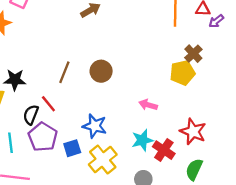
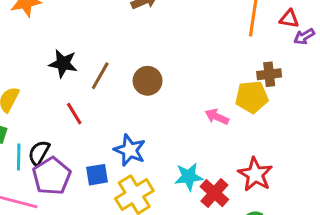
brown cross: (193, 54) -> (269, 74), turned 30
black star: (15, 80) -> (63, 64), moved
pink arrow: (148, 105) -> (217, 117), moved
black semicircle: (31, 115) -> (39, 153), moved
purple pentagon: (43, 137) -> (52, 176), moved

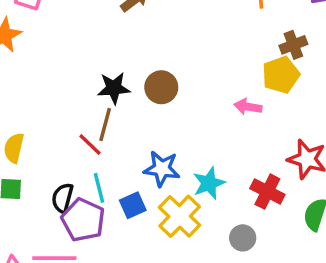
black star: (63, 64) -> (114, 88), moved
brown line: (100, 76) -> (105, 125), moved
cyan line: (19, 157) -> (99, 188), moved
cyan star: (189, 177) -> (209, 183), moved

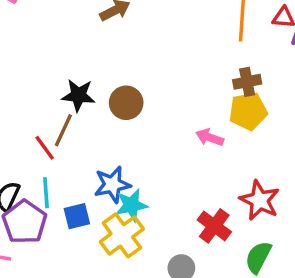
brown cross: (293, 45) -> (247, 82), moved
blue star: (162, 169) -> (112, 185), turned -30
cyan star: (209, 183) -> (131, 205), moved

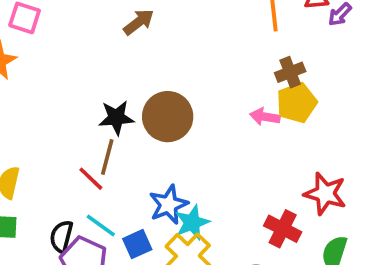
brown circle: (126, 103) -> (168, 117), size x1.4
pink arrow: (210, 137) -> (265, 117), moved
cyan line: (46, 193) -> (101, 225), turned -40

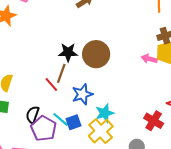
blue star: (168, 205) -> (82, 94), moved
cyan line: (101, 225) -> (61, 119), moved

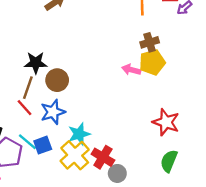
brown circle: (96, 54) -> (57, 80), moved, size x0.7
red line: (51, 84) -> (25, 108), moved
red cross: (154, 121) -> (103, 157), moved

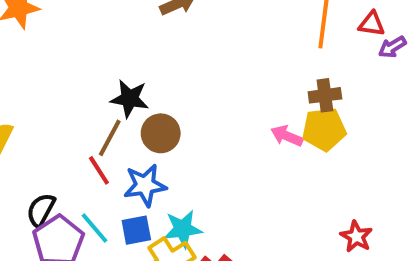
red star: (166, 122) -> (356, 237), moved, size x0.7
blue square: (43, 145) -> (136, 230), moved

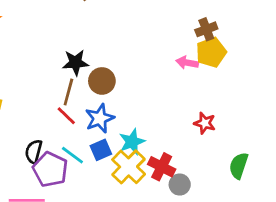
red star: (356, 237) -> (205, 123), moved

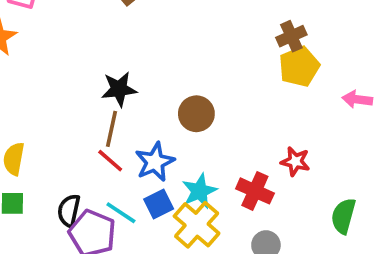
pink arrow: (187, 63) -> (357, 99), moved
brown circle: (102, 81) -> (196, 114), moved
red cross: (162, 167) -> (255, 191), moved

